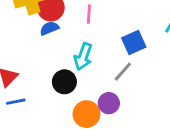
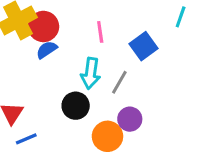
pink line: (89, 14) -> (100, 32), moved
gray line: (123, 72) -> (119, 82), moved

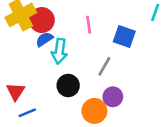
blue square: (143, 46) -> (124, 37), turned -35
cyan arrow: (91, 73) -> (59, 51), moved

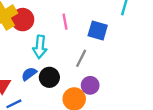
blue semicircle: (44, 39) -> (29, 74), moved

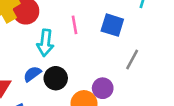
pink line: (65, 22) -> (75, 25), moved
gray line: (81, 58) -> (132, 60), moved

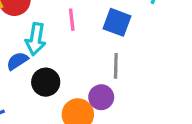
gray line: (132, 60) -> (116, 66), moved, turned -30
blue semicircle: (32, 74) -> (17, 61), moved

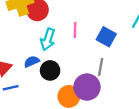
blue semicircle: (17, 61) -> (32, 62), moved
purple circle: (101, 97) -> (87, 87), size x1.5

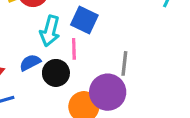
pink line: (75, 30) -> (74, 49), moved
blue square: (106, 37) -> (84, 20), moved

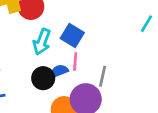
pink line: (74, 49) -> (75, 61), moved
blue semicircle: (30, 63) -> (59, 71), moved

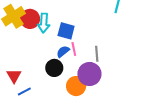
cyan arrow: (42, 42) -> (44, 23), moved
blue semicircle: (59, 71) -> (63, 52), moved

